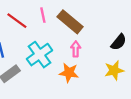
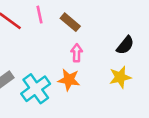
brown rectangle: (70, 22) -> (70, 22), size x0.7
cyan cross: (40, 55) -> (36, 89), moved

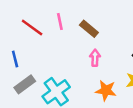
orange star: (69, 80) -> (106, 90), moved

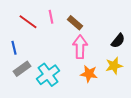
pink arrow: (95, 58) -> (80, 47), size x1.6

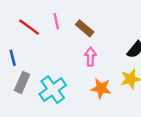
pink arrow: (80, 47) -> (90, 57), size x0.7
gray rectangle: (22, 69) -> (22, 82), turned -30

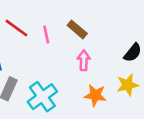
pink line: (56, 21) -> (46, 35), moved

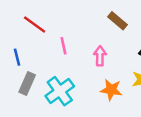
brown rectangle: (77, 29) -> (117, 21), moved
pink line: (46, 35) -> (63, 46), moved

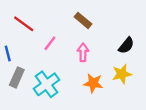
brown rectangle: (117, 21) -> (83, 20), moved
pink line: (63, 46) -> (50, 43), turned 49

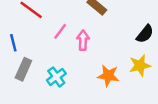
pink arrow: (83, 52) -> (83, 40), moved
cyan cross: (46, 84) -> (56, 77), size x0.7

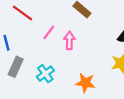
orange star: (108, 76) -> (85, 83), moved

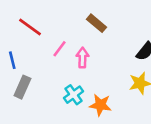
cyan cross: (45, 74) -> (74, 95), moved

